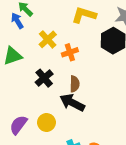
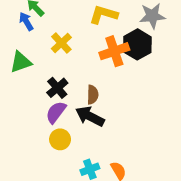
orange cross: (70, 52) -> (114, 51), moved, size x1.5
purple semicircle: (18, 125) -> (56, 112), moved

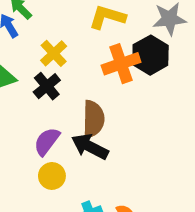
black cross: (57, 88) -> (47, 86), moved
brown semicircle: (93, 95) -> (93, 119), size x1.5

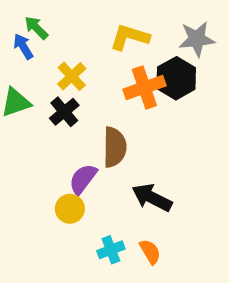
purple semicircle: (47, 141) -> (83, 179), moved
black arrow: (90, 147) -> (152, 198), moved

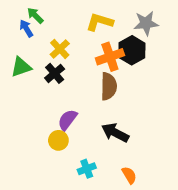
brown semicircle: (115, 147) -> (109, 86), moved
orange semicircle: (150, 252) -> (129, 175), moved

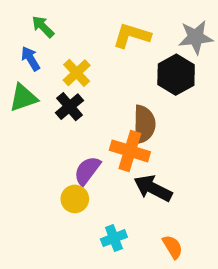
blue arrow: (26, 28) -> (30, 59), moved
orange cross: (110, 57) -> (130, 151), moved, turned 36

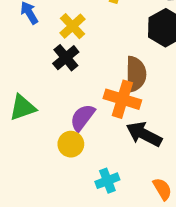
green triangle: (23, 98) -> (23, 108), moved

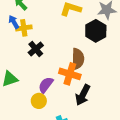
yellow cross: (73, 26) -> (24, 28), moved, turned 35
black arrow: (144, 134) -> (83, 95), turned -90

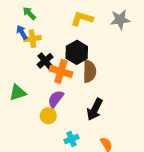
black hexagon: (96, 31) -> (77, 52), moved
orange cross: (70, 74) -> (61, 71), moved

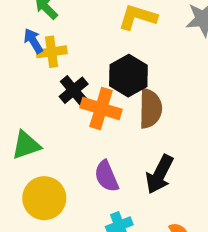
purple semicircle: (56, 99) -> (106, 176), moved, turned -60
yellow circle: (48, 116) -> (44, 198), moved, size x1.5

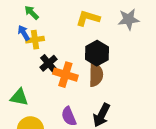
black hexagon: (128, 76) -> (97, 53), moved
green triangle: (26, 145) -> (19, 97), turned 30

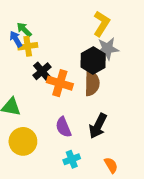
green arrow: (32, 13) -> (24, 30), moved
yellow L-shape: (88, 18) -> (101, 24), moved, turned 105
gray star: (129, 19) -> (107, 49), moved

